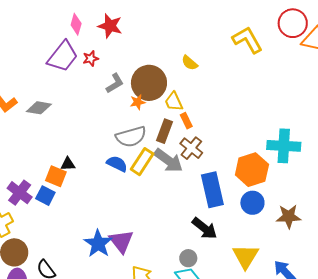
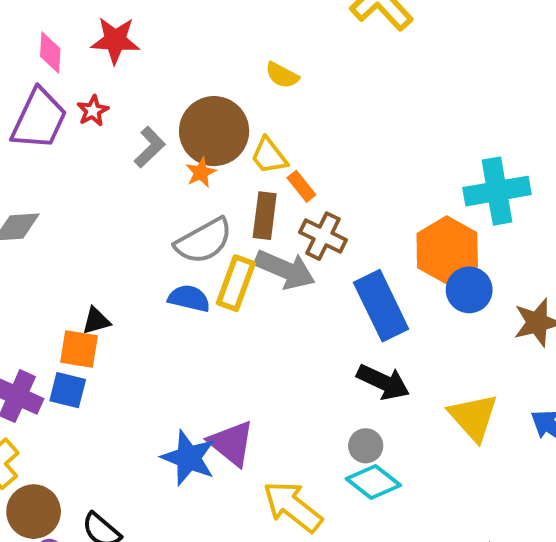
blue circle: (252, 203) -> (469, 290), moved

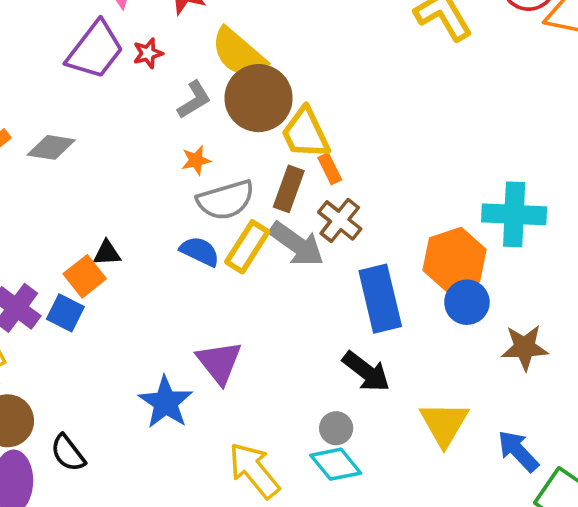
yellow semicircle: (282, 75) -> (239, 53), moved, size x1.8
yellow trapezoid: (269, 156) -> (305, 133), size x1.4
orange star: (201, 173) -> (196, 160), moved
orange square: (79, 349) -> (85, 276), turned 30
purple triangle: (231, 443) -> (219, 362), moved

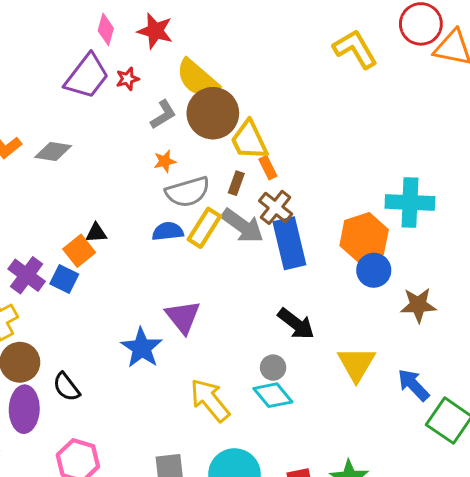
brown rectangle: (289, 189) -> (236, 183), size x0.7
blue semicircle: (200, 251) -> (168, 231), turned -32
blue rectangle: (380, 299) -> (289, 243), moved

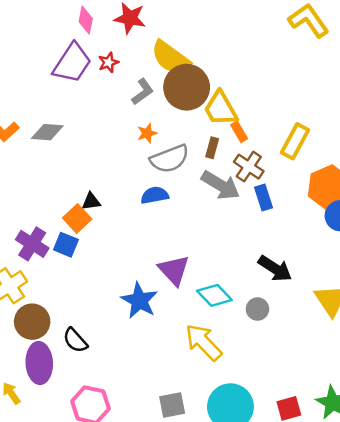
yellow rectangle: (204, 228) -> (295, 141), moved
blue rectangle: (289, 243) -> (263, 197), size x0.6
cyan diamond: (273, 395) -> (214, 295), moved

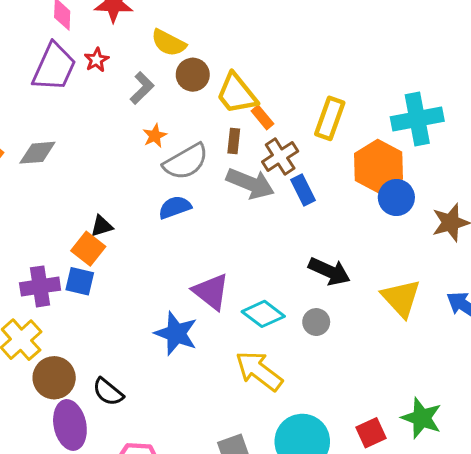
yellow semicircle: (171, 58) -> (169, 43), size x0.7
brown circle: (187, 87) -> (193, 75), size x0.6
brown cross: (249, 167) -> (280, 156), turned 32
purple cross: (32, 244) -> (40, 286), turned -32

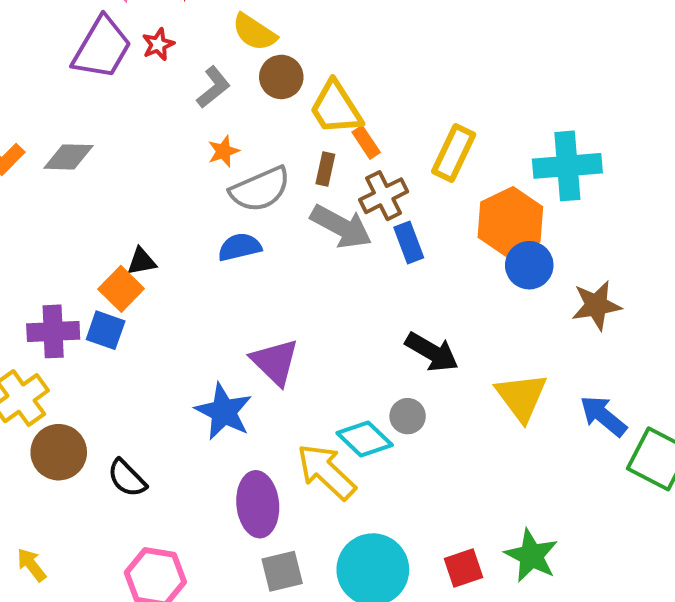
cyan diamond: (263, 314) -> (365, 439), moved
purple ellipse: (70, 425) -> (258, 504), moved

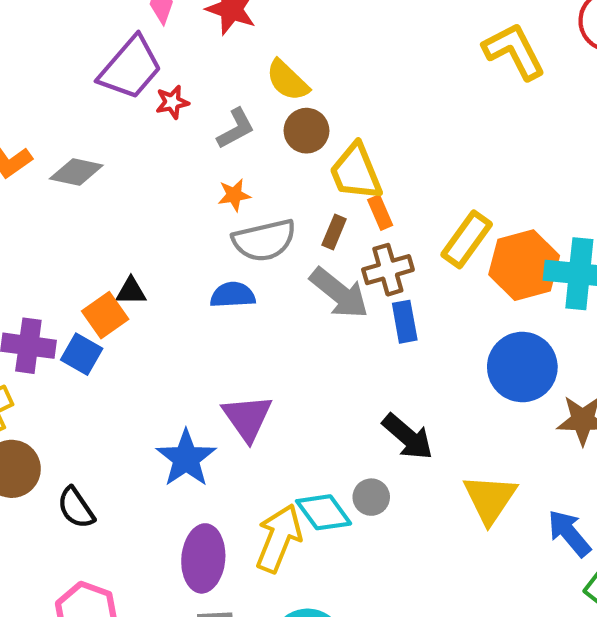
red star: (158, 44) -> (172, 102), moved
orange hexagon: (510, 222) -> (524, 265), moved
blue circle: (529, 265) -> (522, 367), size x1.4
yellow arrow: (326, 472) -> (279, 538), turned 58

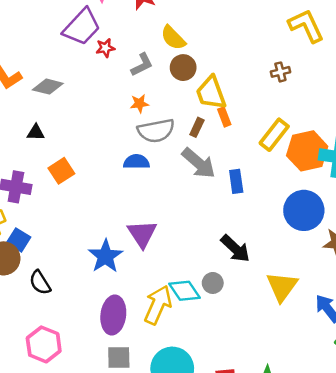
brown cross: (388, 270) -> (280, 72), moved, size x0.7
black triangle: (131, 291) -> (36, 132), moved
blue square: (82, 354) -> (19, 240), moved

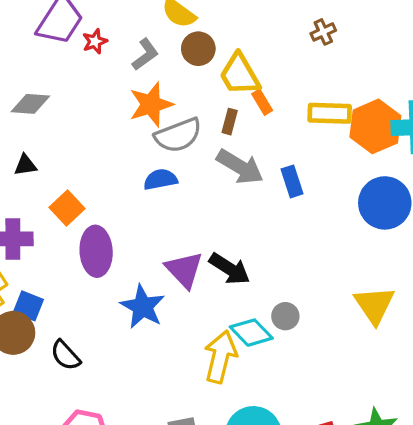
orange star: (139, 104) -> (151, 104), size x1.8
yellow rectangle: (274, 135) -> (330, 113), turned 64
black arrow: (235, 249) -> (230, 269), moved
purple ellipse: (113, 315) -> (96, 251), moved

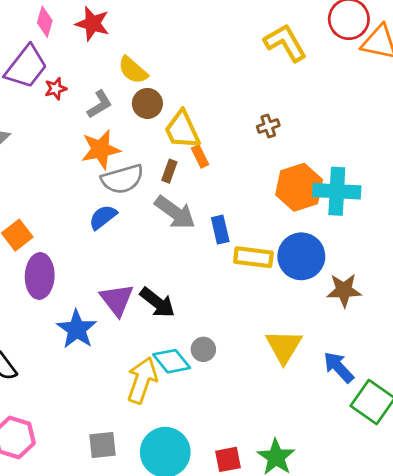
brown cross: (323, 32) -> (268, 126), moved
yellow rectangle: (330, 113) -> (253, 257), moved
blue semicircle: (160, 179) -> (103, 217), turned -32

